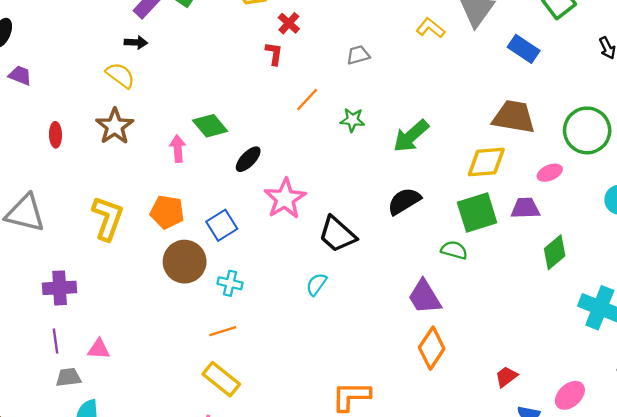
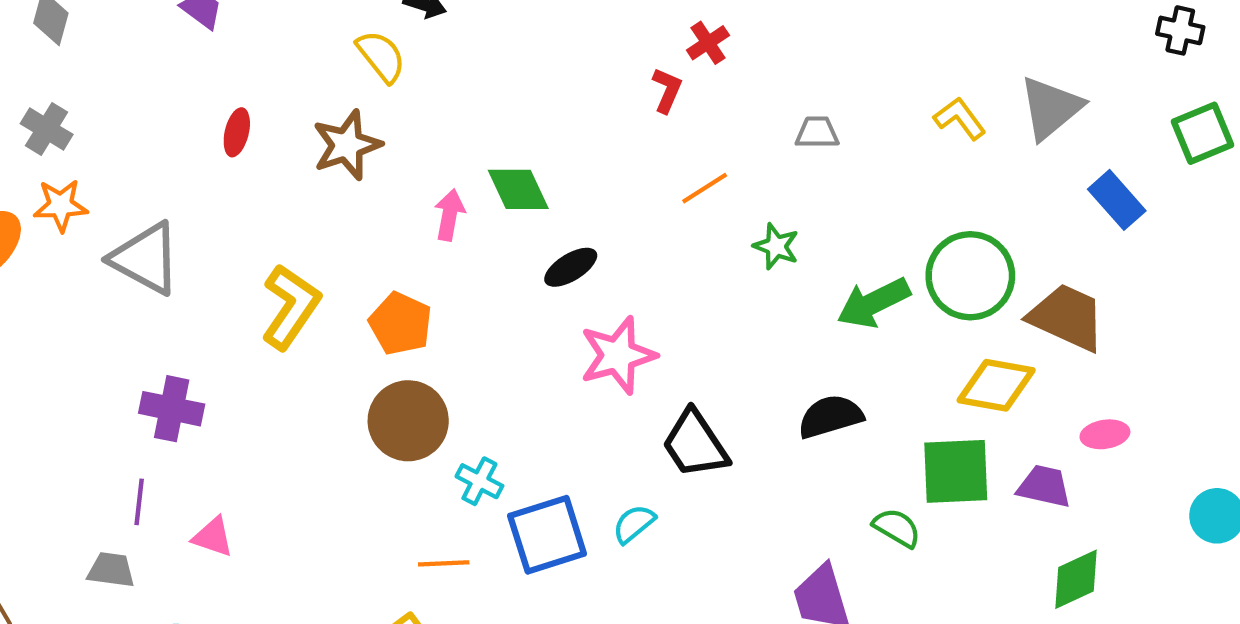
green circle: (587, 130) -> (970, 276), moved
blue square: (222, 225) -> (547, 535), moved, size x1.4
gray trapezoid: (68, 377) -> (111, 570), moved

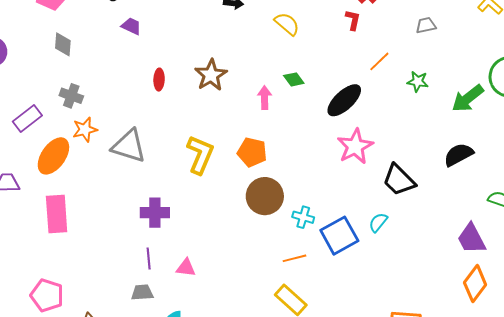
yellow semicircle: (381, 56) -> (287, 24), moved
green diamond: (518, 189) -> (294, 79), size x0.7
black ellipse: (571, 267) -> (344, 100), moved, size x1.5

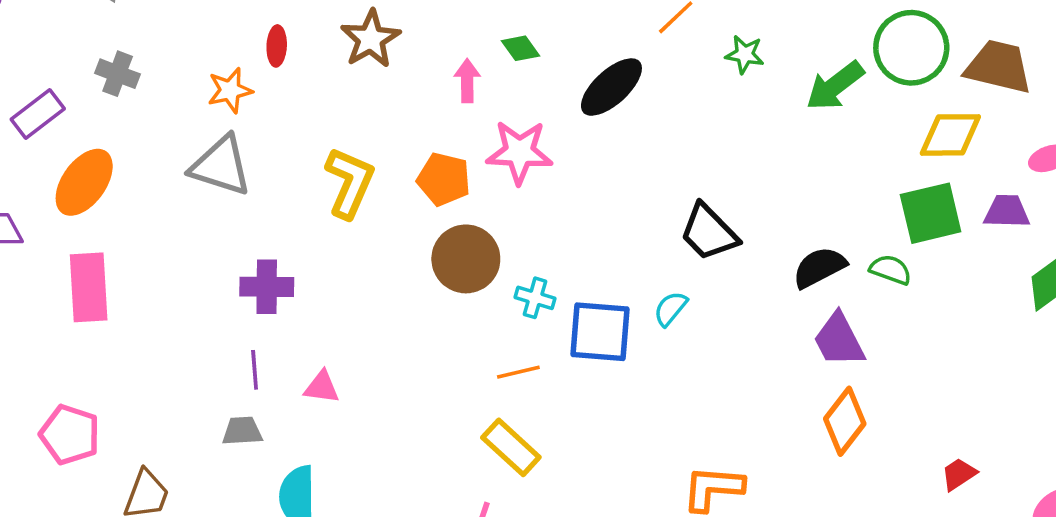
orange star: (85, 130) -> (230, 90), moved
pink star: (355, 146) -> (519, 152), moved, turned 30
black semicircle: (459, 155) -> (819, 267), moved
blue square: (339, 236) -> (600, 332), turned 33

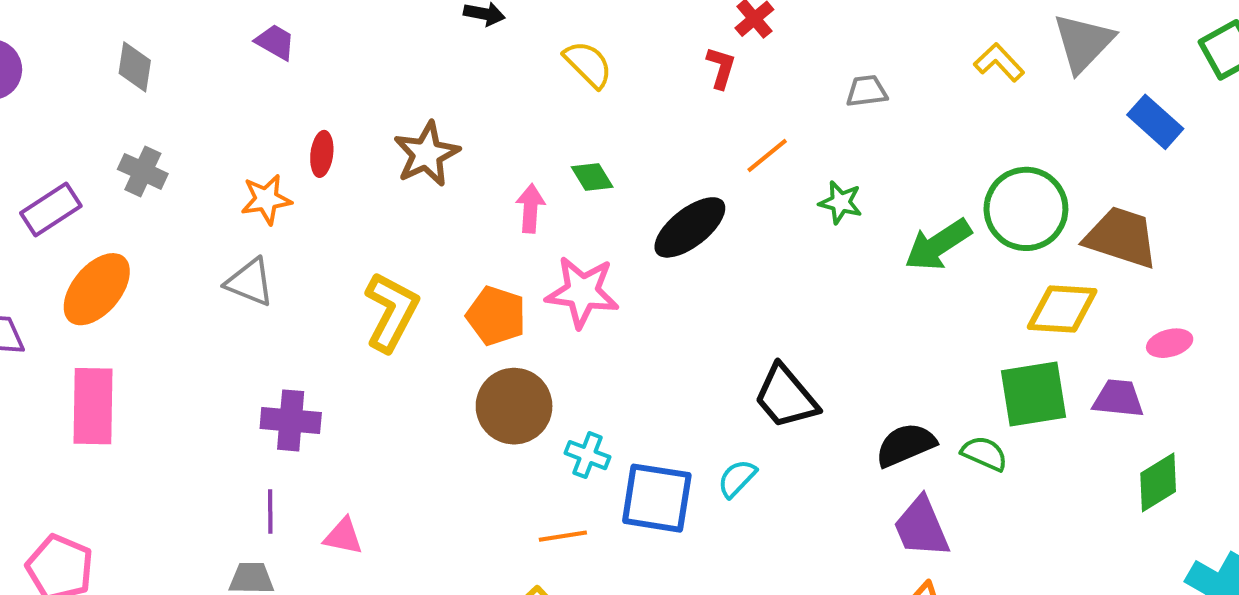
gray triangle: (221, 166) -> (250, 282), size x0.7

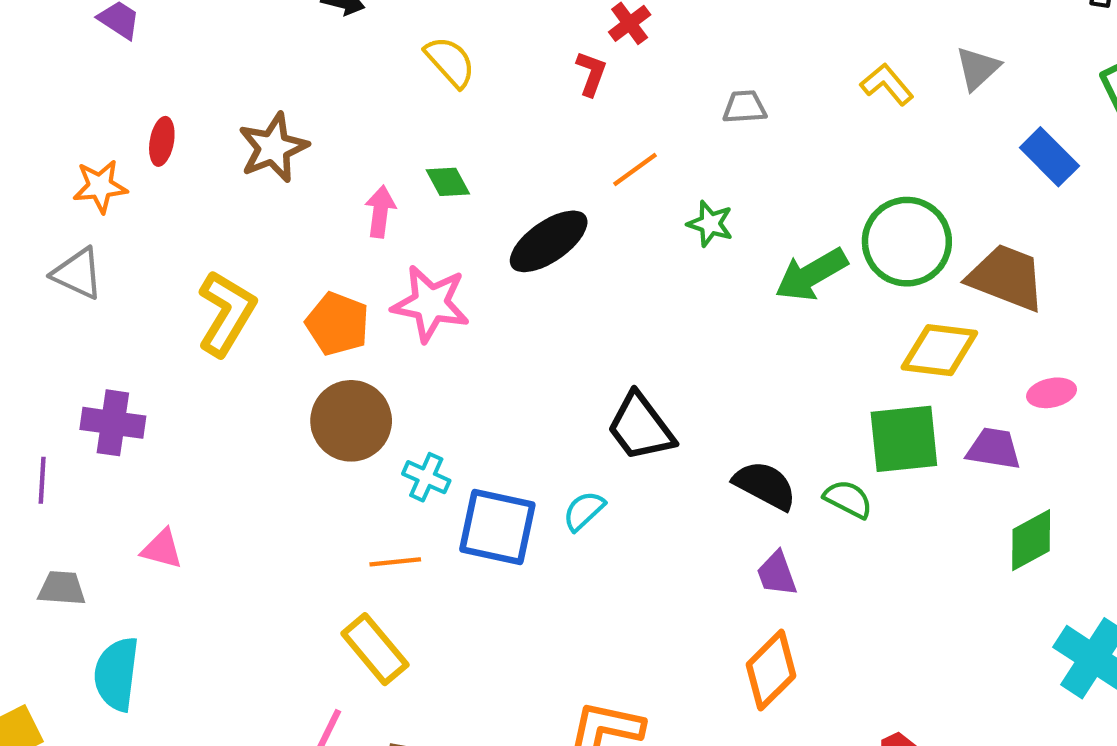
gray triangle: (1083, 43) -> (978, 68), size x0.7
black semicircle: (906, 445) -> (765, 485), turned 48
purple line: (270, 512) -> (42, 480), moved
purple trapezoid: (921, 527) -> (777, 574), size x0.7

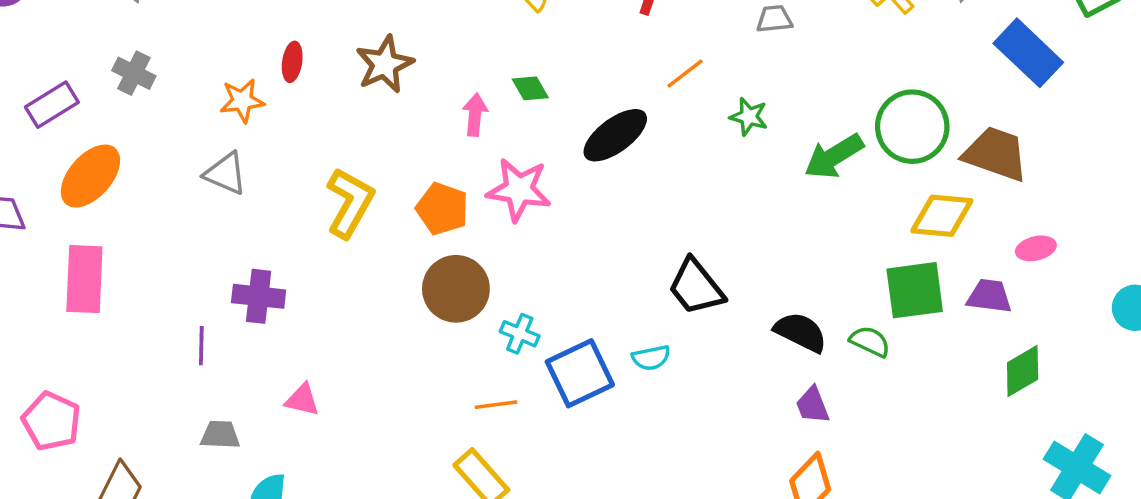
blue rectangle: (1049, 157) -> (1028, 53), size x1.4
cyan semicircle: (584, 511) -> (651, 358), turned -147
blue square: (497, 527) -> (580, 373), turned -36

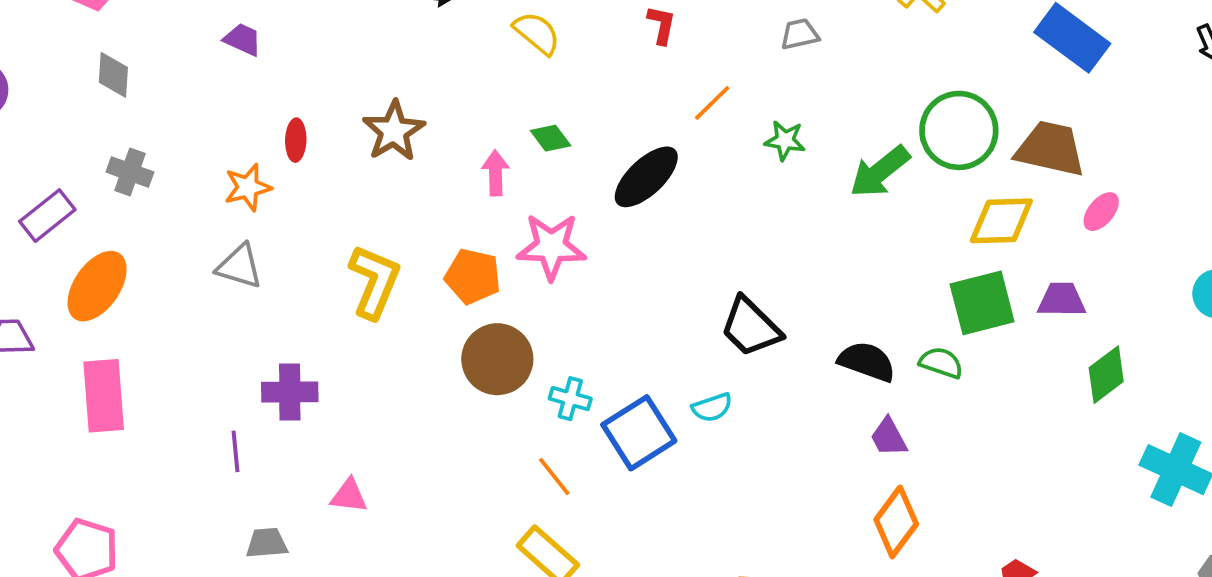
pink ellipse: (1036, 248) -> (1101, 212), moved, turned -30
orange line: (496, 405) -> (554, 477), turned 66

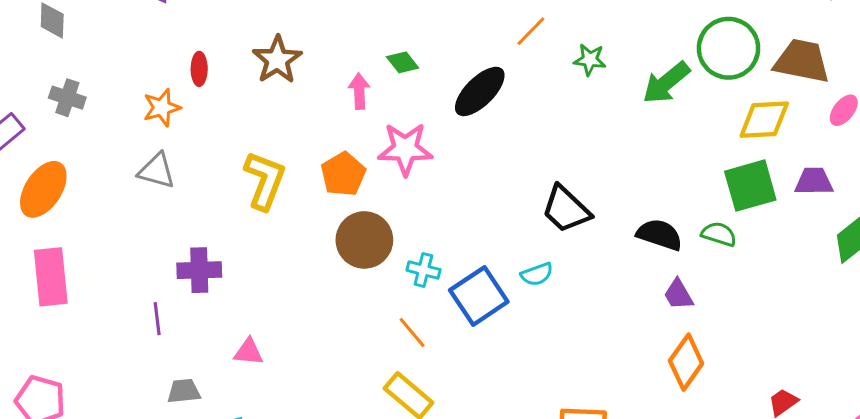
orange pentagon: (473, 276) -> (343, 174), turned 30

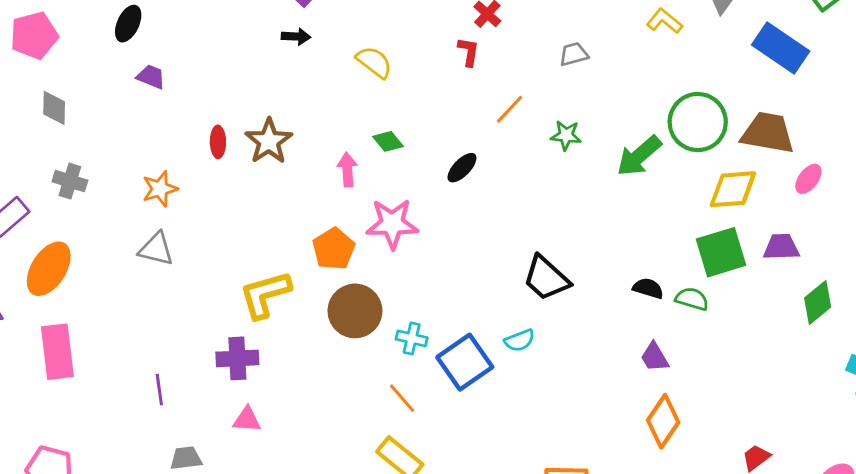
red ellipse: (199, 69) -> (218, 142), moved
black ellipse: (480, 91) -> (462, 168), size x0.6
yellow L-shape: (265, 180) -> (265, 294), moved, turned -126
black semicircle: (659, 235) -> (648, 288), moved, size x0.7
purple cross: (199, 270) -> (237, 358), moved

